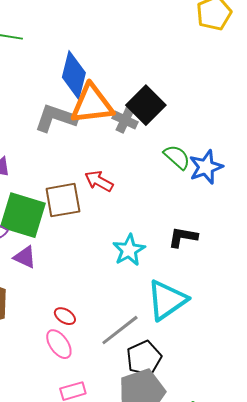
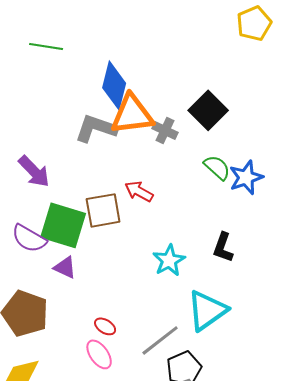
black square: (146, 105) -> (208, 110), moved
black L-shape: (183, 237) -> (223, 247), turned -80

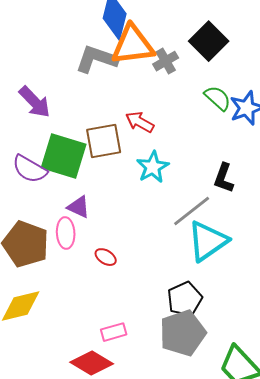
gray cross: (165, 130) -> (166, 61), turned 35
cyan star: (169, 260) -> (153, 167), moved
purple triangle: (65, 267) -> (79, 207), moved
gray line: (160, 340) -> (192, 211), moved
pink ellipse: (99, 354) -> (66, 233), moved, turned 32

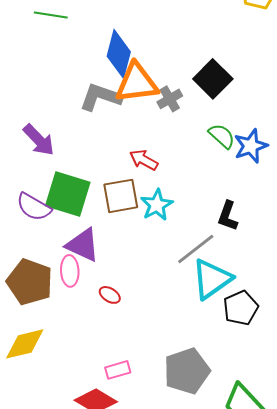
brown square: (104, 141) -> (121, 196), moved
purple triangle: (79, 207) -> (83, 245), size x1.5
black pentagon: (185, 299) -> (241, 308), moved

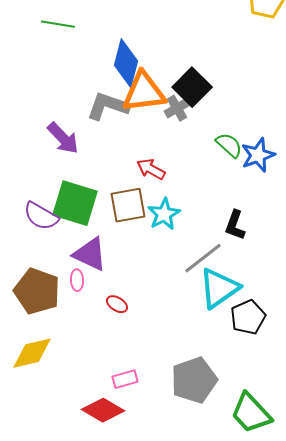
black square: (213, 79) -> (192, 87), moved
purple arrow: (39, 140) -> (63, 138), moved
pink ellipse: (70, 271) -> (77, 280), size x0.7

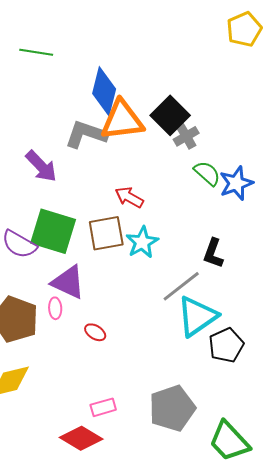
gray cross: (177, 108) -> (186, 136), moved

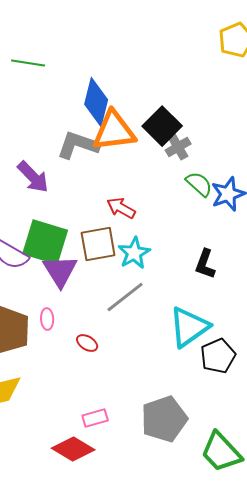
purple triangle: (68, 282) -> (60, 271), moved, turned 33
gray line: (181, 286) -> (125, 297), moved

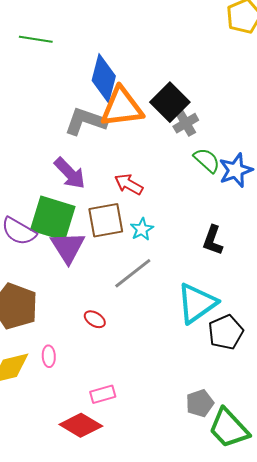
purple arrow: (33, 177) -> (70, 173), moved
cyan star: (134, 253) -> (142, 229), size x0.7
pink ellipse: (47, 319) -> (49, 356), moved
gray pentagon: (164, 419) -> (200, 403), moved, size x0.6

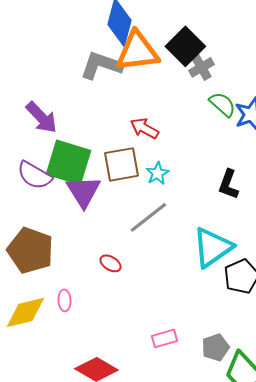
purple arrow: (70, 173) -> (41, 117), moved
pink rectangle: (103, 394) -> (164, 338), moved

